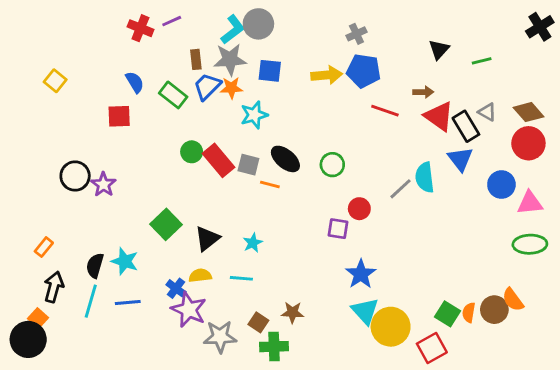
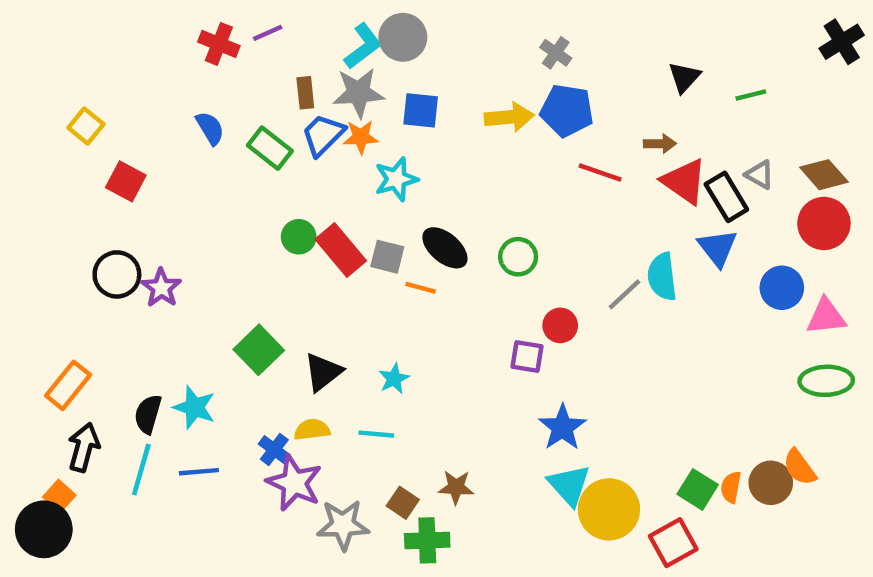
gray cross: (356, 34) -> (556, 53), turned -30
red square: (119, 116) -> (126, 181), moved, turned 30
orange rectangle: (44, 247) -> (68, 385), size x1.5

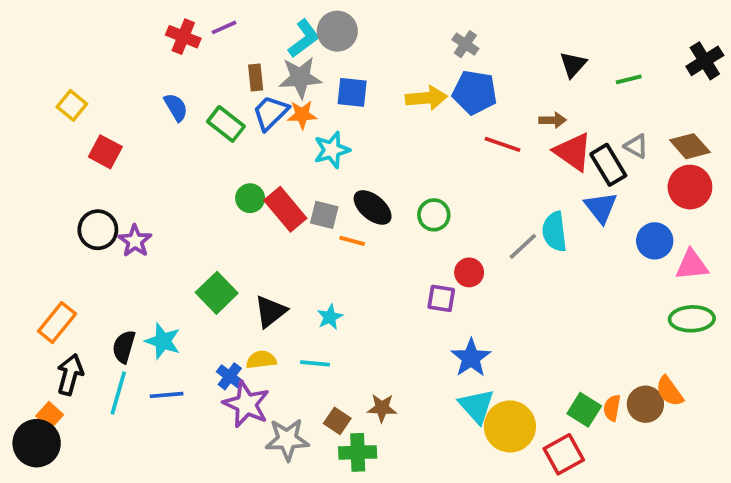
black cross: (842, 42) -> (705, 61), moved

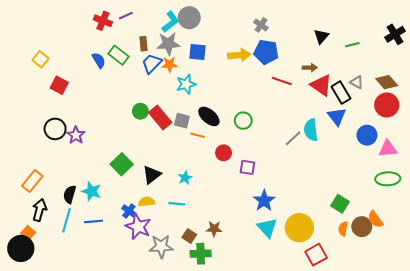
green rectangle: (226, 124) -> (119, 55), moved
red circle: (469, 272) -> (224, 153), moved
green square: (584, 410) -> (340, 204), moved
yellow circle: (510, 426) -> (299, 228), moved

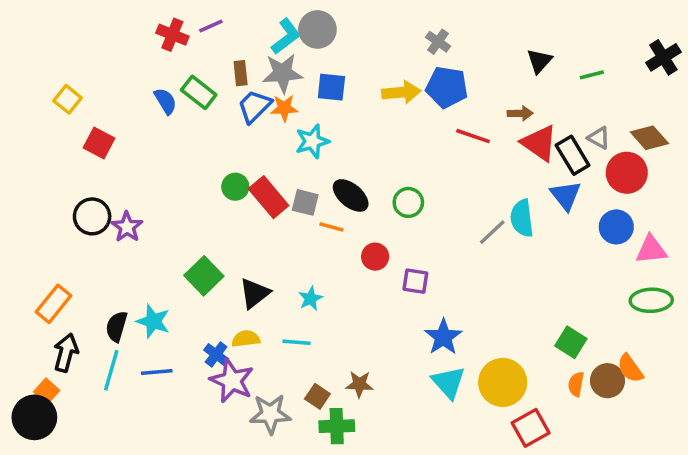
red circle: (387, 105) -> (627, 173), moved

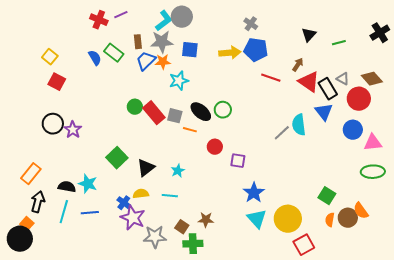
yellow square: (68, 99) -> (50, 57), moved
brown arrow: (520, 113) -> (298, 65), turned -56
green circle: (408, 202) -> (223, 110), moved
black semicircle: (117, 327) -> (67, 187), turned 84

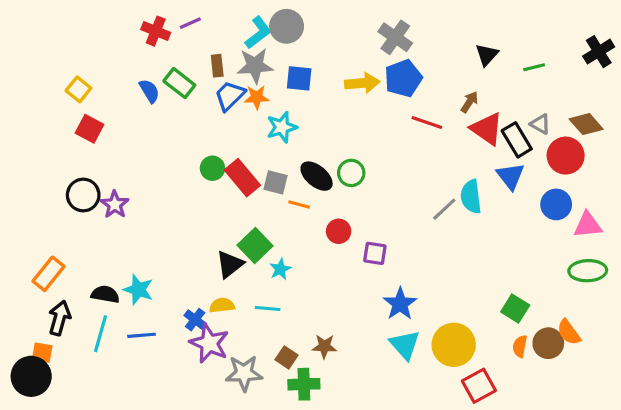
gray cross: (251, 24) -> (395, 37), size x1.5
blue pentagon: (256, 50) -> (403, 78), turned -30
green square: (117, 158) -> (255, 245), moved
orange square: (27, 224) -> (42, 353), turned -32

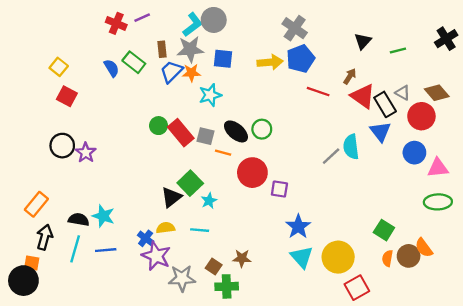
red circle: (339, 231) -> (252, 173), size x1.6

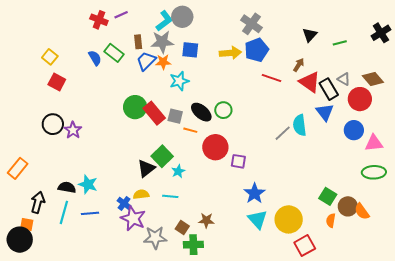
green circle: (158, 126) -> (135, 107), size x1.5
orange rectangle: (36, 204) -> (18, 168), moved
brown circle: (409, 256) -> (348, 206), moved

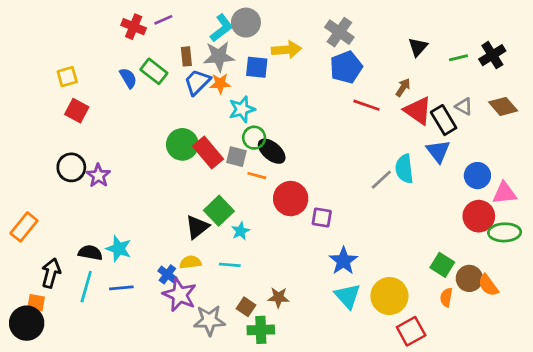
black cross: (381, 33) -> (492, 55), moved
yellow arrow: (230, 53) -> (287, 50), moved
yellow square: (50, 57) -> (67, 77), turned 35
red circle: (360, 99) -> (479, 216), moved
green circle: (223, 110) -> (254, 138), moved

